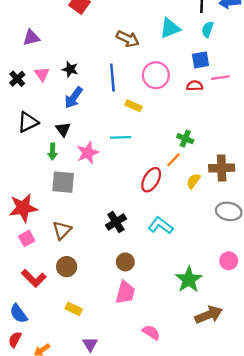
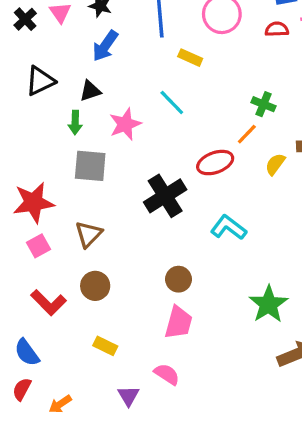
black triangle: (63, 129) -> (90, 91), turned 49
cyan line: (121, 137) -> (172, 103), turned 48
red ellipse: (151, 180) -> (215, 163), turned 40
black cross: (116, 222) -> (165, 196), moved, size x1.4
pink semicircle: (151, 332) -> (167, 374), moved

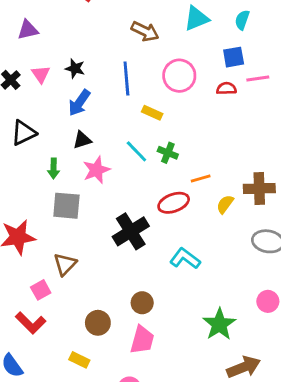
black triangle: (90, 91) -> (82, 140), moved
green cross: (263, 104) -> (168, 153), moved
orange line: (247, 134) -> (201, 178), turned 30
pink square: (39, 246) -> (41, 290), moved
brown circle: (95, 286) -> (98, 323), moved

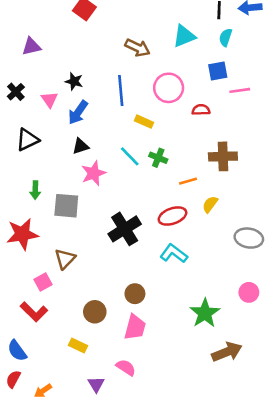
pink triangle: (41, 74) -> (49, 100), moved
red semicircle: (226, 88) -> (201, 110), moved
green arrow: (54, 168) -> (35, 190), moved
brown cross: (259, 188) -> (223, 156), moved
red ellipse: (174, 203) -> (172, 216), moved

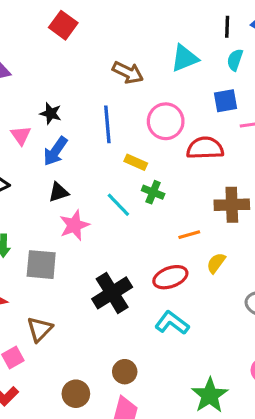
red semicircle: (201, 110) -> (205, 148), size x1.6
green cross: (158, 158) -> (153, 192), moved

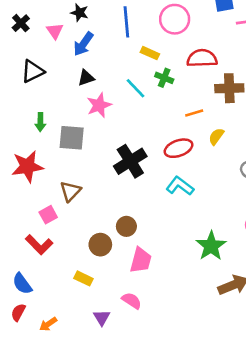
red semicircle: (205, 148) -> (202, 58), moved
brown circle: (125, 372) -> (126, 226), moved

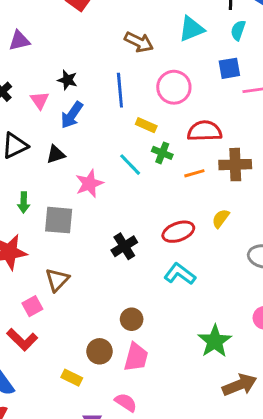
black triangle: (86, 78) -> (56, 154), moved
orange line: (194, 113) -> (194, 173), moved
black cross: (130, 161) -> (124, 246), size x0.7
brown circle: (126, 226) -> (132, 319), moved
brown circle: (100, 245) -> (100, 351), moved

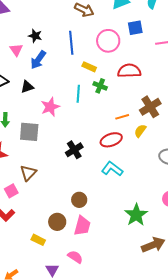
blue square: (229, 68) -> (135, 28), moved
cyan line: (130, 165) -> (78, 94), turned 48
brown cross: (235, 165) -> (150, 107), moved, turned -30
orange line: (194, 173) -> (122, 117), moved

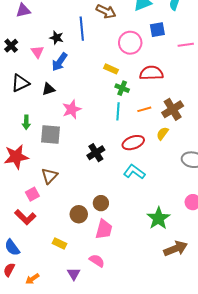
blue line: (71, 43) -> (82, 29), moved
cyan line: (78, 94) -> (118, 111), moved
orange line: (122, 117) -> (144, 109), moved
brown circle: (57, 222) -> (79, 214), moved

